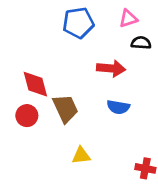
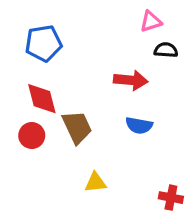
blue pentagon: (78, 23) -> (43, 43), moved

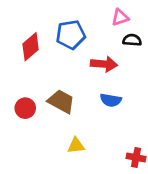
blue pentagon: (43, 43) -> (71, 35), moved
red diamond: (42, 99) -> (31, 47), moved, turned 64
brown trapezoid: (77, 127) -> (61, 101), turned -36

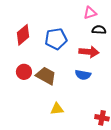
blue pentagon: (71, 35) -> (56, 39), moved
red arrow: (104, 64) -> (89, 52), moved
red circle: (25, 108) -> (24, 72), moved

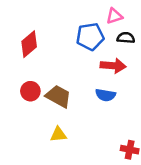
blue pentagon: (56, 39) -> (90, 36), moved
yellow triangle: (57, 109) -> (58, 134), moved

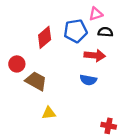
red diamond: (29, 44) -> (45, 37), moved
red circle: (30, 91) -> (17, 64), moved
brown trapezoid: (58, 96) -> (36, 81), moved

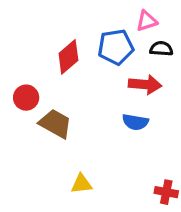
yellow triangle: (49, 113) -> (81, 184), moved

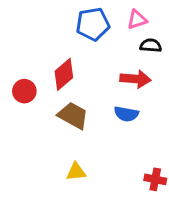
blue pentagon: (116, 47) -> (93, 24), moved
red diamond: (68, 57) -> (64, 74), moved
brown trapezoid: (55, 124) -> (73, 115), moved

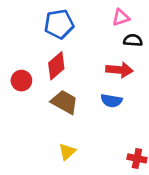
blue pentagon: (93, 24) -> (59, 24), moved
yellow triangle: (76, 172) -> (67, 152), turned -36

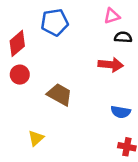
red diamond: (56, 66) -> (17, 43), moved
blue semicircle: (111, 101) -> (121, 112), moved
yellow triangle: (67, 152) -> (36, 138), moved

